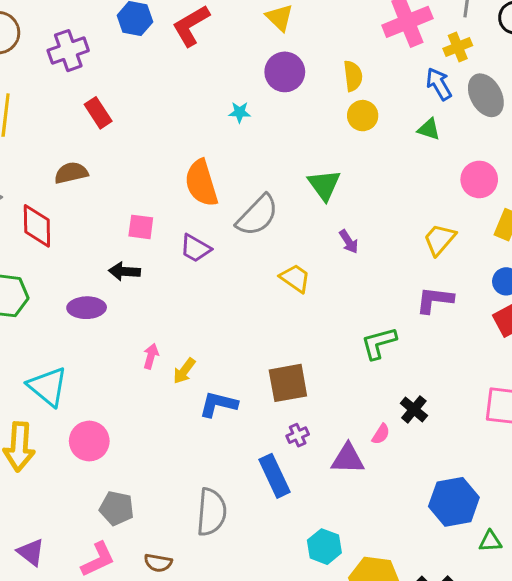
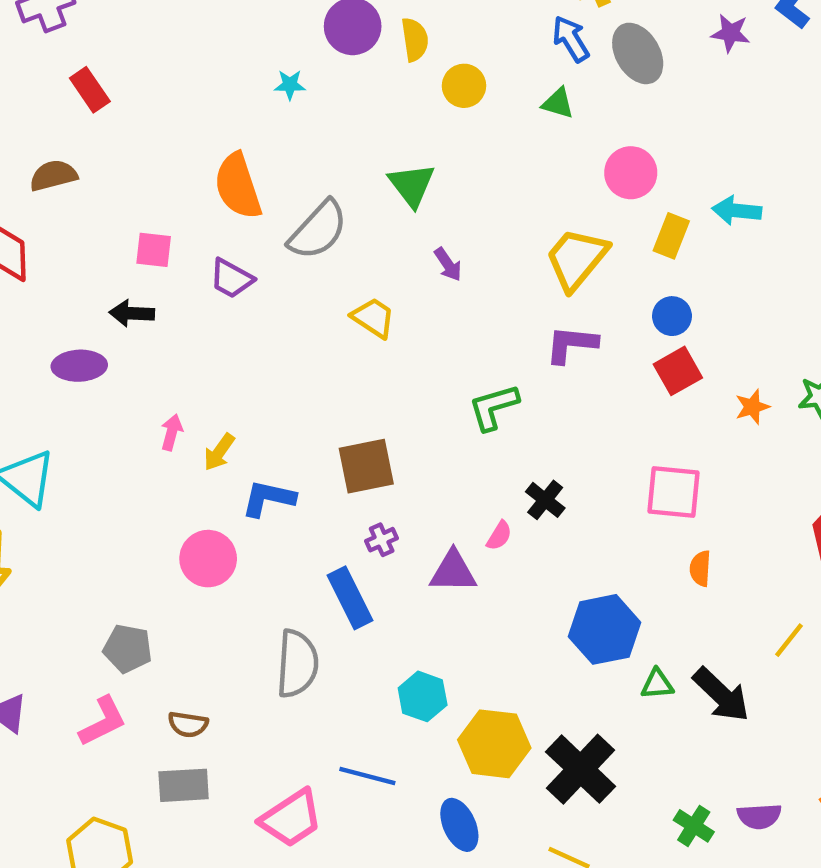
yellow semicircle: (353, 76) -> (415, 40), moved
yellow trapezoid: (440, 240) -> (577, 259), size x1.4
pink circle: (89, 441) -> (208, 559), moved
gray semicircle: (211, 512) -> (297, 664), moved

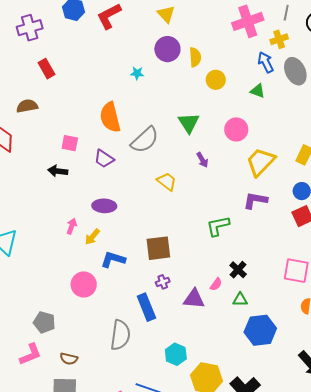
pink circle: (631, 173) -> (236, 129), moved
purple ellipse: (79, 366) -> (104, 206), moved
green triangle: (657, 684) -> (240, 300), moved

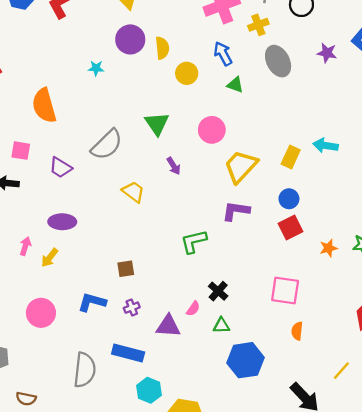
blue arrow: (266, 62) -> (223, 54), moved
orange semicircle: (110, 117) -> (44, 106), moved
brown square: (158, 248) -> (126, 269), size x0.6
blue L-shape: (113, 259) -> (92, 302), moved
blue rectangle: (146, 307) -> (128, 353), moved, turned -52

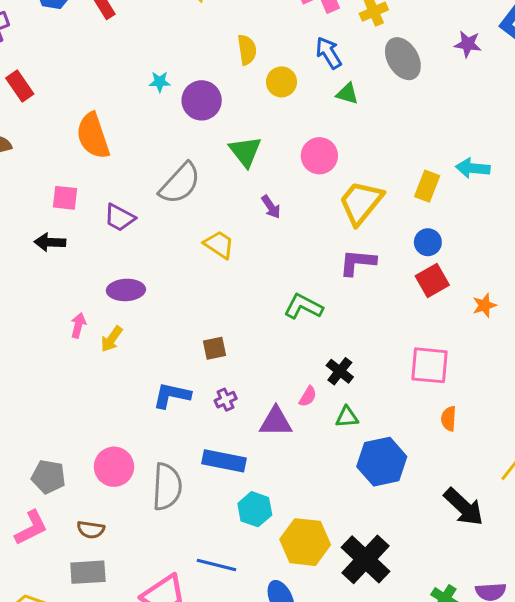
purple circle: (130, 39) -> (202, 100), moved
green L-shape: (194, 241) -> (303, 307), turned 44
pink circle: (41, 313) -> (114, 467), moved

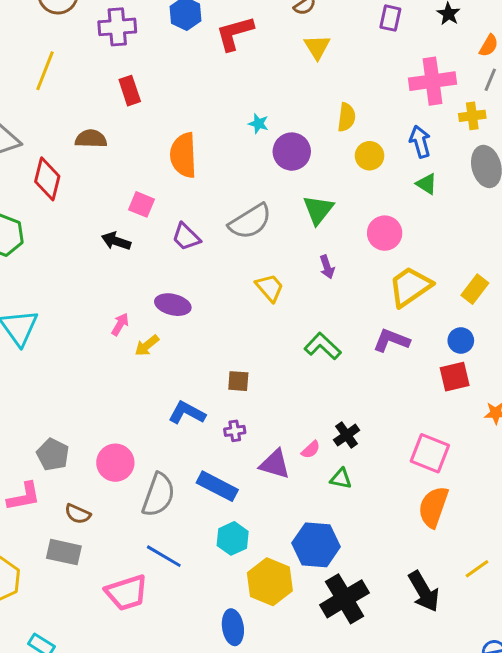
green L-shape: (303, 307) -> (323, 346), moved
orange semicircle: (449, 419) -> (433, 507), size x1.8
blue hexagon: (382, 462) -> (316, 545), moved
black cross: (366, 559) -> (344, 599), moved
blue line: (216, 565) -> (164, 556), moved

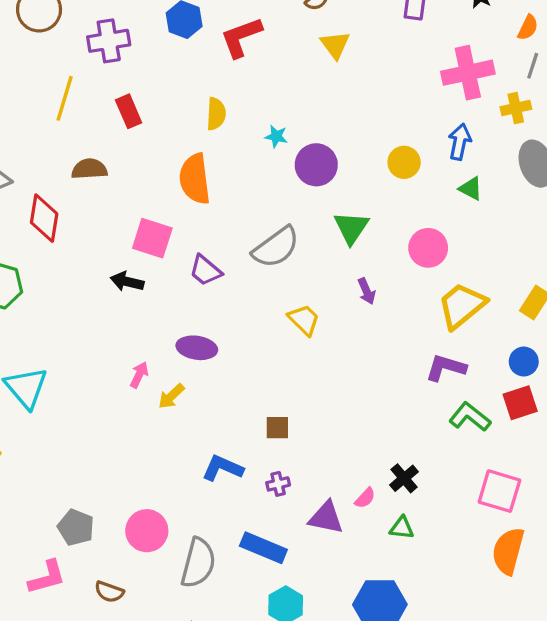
yellow line: (45, 71) -> (65, 98), moved
yellow semicircle: (346, 117) -> (216, 114), moved
blue arrow: (420, 142) -> (460, 142), turned 32
pink square: (142, 204) -> (152, 238), size x1.4
green L-shape: (323, 346) -> (470, 417), moved

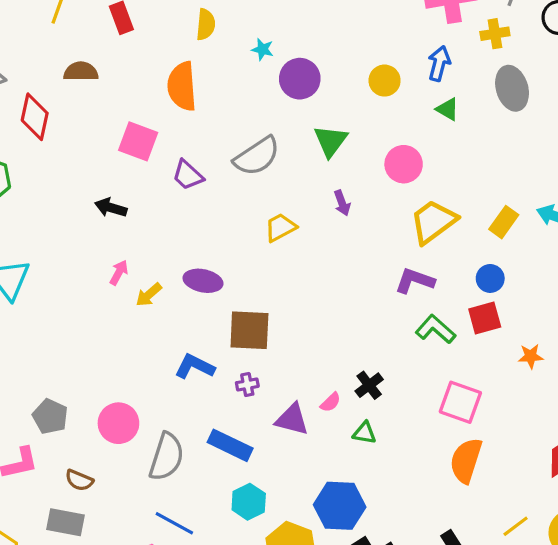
black arrow: (127, 282) -> (111, 208), moved
yellow trapezoid: (304, 320) -> (280, 227), turned -76
purple ellipse: (197, 348) -> (203, 281), moved
brown square: (277, 428) -> (249, 330), size x1.8

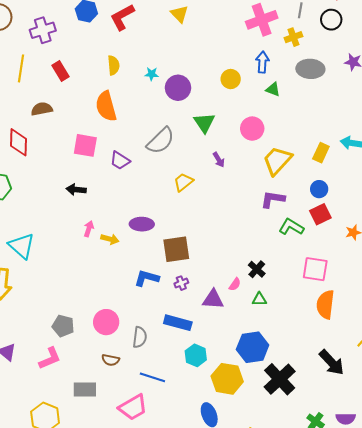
gray ellipse: (512, 88) -> (310, 69), turned -60
yellow arrow: (149, 295) -> (110, 239), turned -114
gray semicircle: (166, 457) -> (140, 337), size x0.7
brown semicircle: (79, 480) -> (111, 360), moved

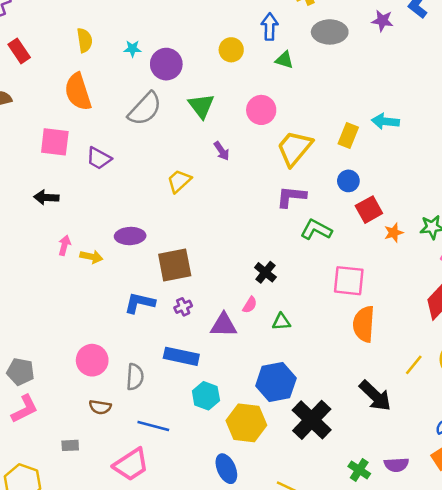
gray semicircle: (161, 141) -> (145, 109), moved
red square: (320, 214) -> (369, 210), moved
black cross: (257, 269) -> (265, 272), moved
gray pentagon: (63, 326) -> (21, 372), moved
gray rectangle: (85, 389) -> (70, 445), size x0.6

